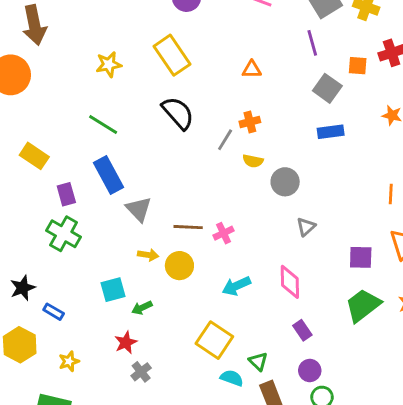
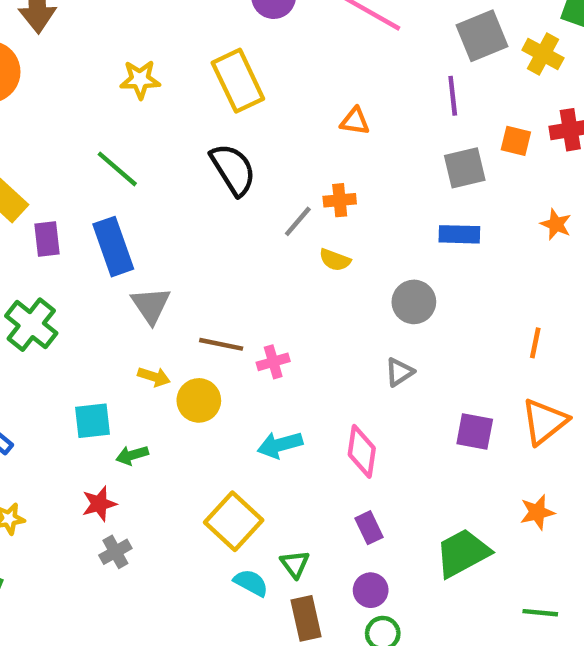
gray square: (327, 88) -> (465, 168), turned 32
gray circle: (285, 182) -> (414, 302), moved
purple rectangle: (66, 194) -> (47, 239), moved
green trapezoid: (363, 305) -> (463, 553), moved

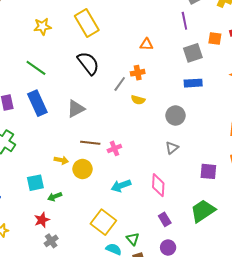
orange triangle: (355, 121) -> (146, 44), moved
gray triangle: (151, 305) -> (76, 109), moved, turned 42
green trapezoid: (463, 553) -> (203, 211), moved

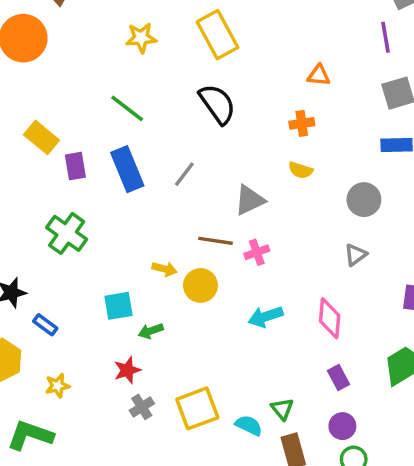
gray line: (120, 84) -> (184, 174), moved
gray triangle: (76, 109) -> (250, 200), moved
yellow square: (103, 222) -> (197, 408), moved, turned 30

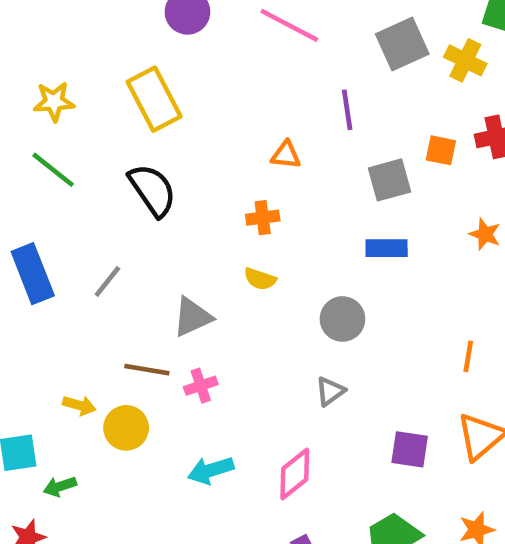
purple line: (386, 37) -> (347, 110), moved
green line: (127, 108) -> (53, 170), moved
pink diamond: (330, 318) -> (295, 474), turned 45

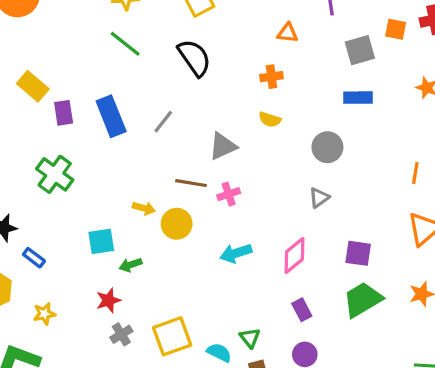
purple square: (410, 449) -> (358, 253), moved

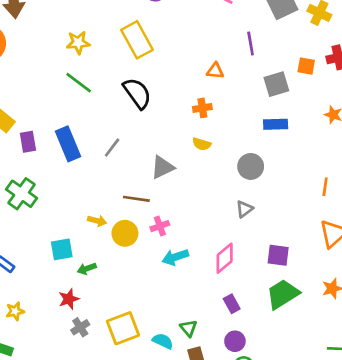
pink cross: (229, 194) -> (160, 226), moved

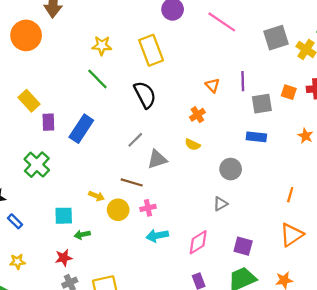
purple line: (251, 43) -> (243, 81), moved
orange triangle: (215, 71) -> (212, 85), turned 32
orange cross: (202, 108) -> (197, 115), turned -32
blue rectangle: (68, 144) -> (81, 129), turned 48
gray line: (112, 148) -> (135, 140), moved

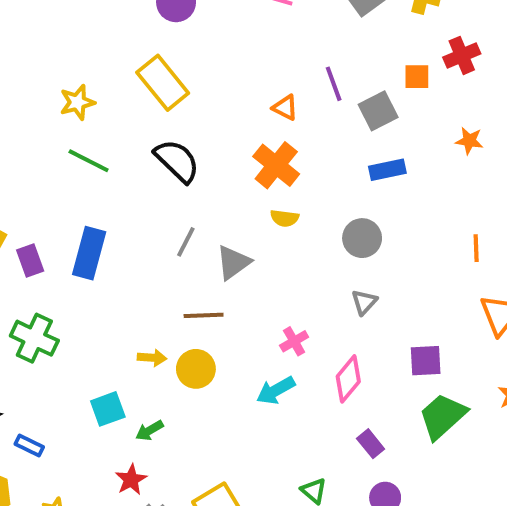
orange cross: (197, 115) -> (276, 165), size x1.6
pink cross: (148, 208) -> (294, 341), moved

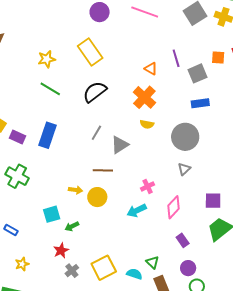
black semicircle: (177, 161) -> (95, 92), turned -85
gray circle: (362, 238) -> (185, 137), size x1.4
purple rectangle: (30, 261) -> (18, 137), turned -49

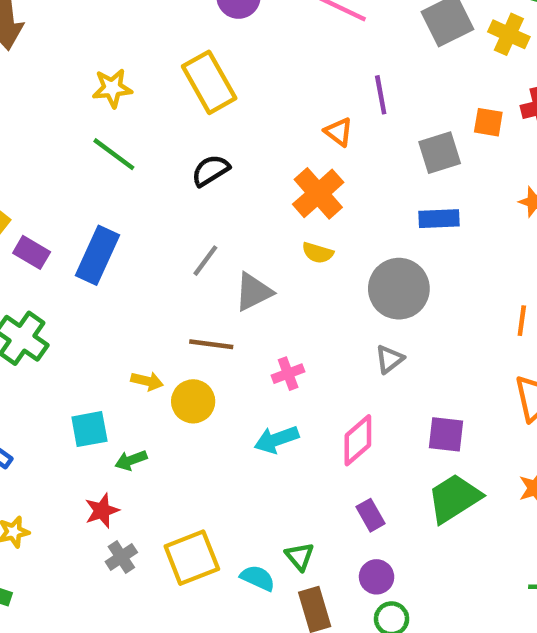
purple line: (176, 58) -> (381, 95), moved
black semicircle: (95, 92) -> (211, 170), size x0.7
pink cross: (148, 186) -> (288, 374), moved

